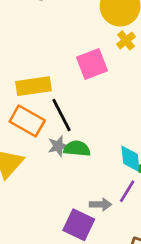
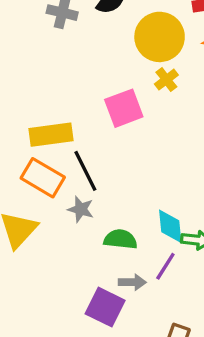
gray star: (58, 146) -> (81, 209), turned 30
green semicircle: (77, 149) -> (120, 239), moved

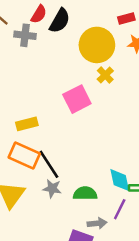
yellow rectangle: (51, 135) -> (27, 124), size x0.7
black line: (85, 171) -> (49, 164), moved
gray star: (81, 209) -> (52, 188), moved

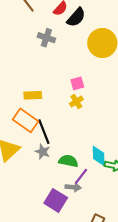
gray cross: (25, 35) -> (46, 38), moved
yellow cross: (105, 75) -> (76, 102), moved
pink square: (77, 99) -> (77, 83), size x0.6
purple line: (120, 209) -> (81, 176), moved

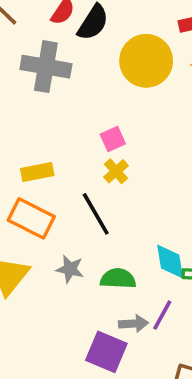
gray cross: (46, 38) -> (46, 67), size x1.5
black line: (44, 132) -> (96, 214), moved
purple line: (81, 176) -> (162, 315), moved

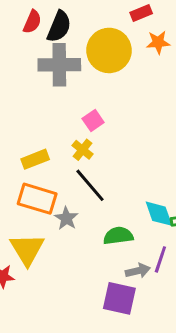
gray cross: (46, 67) -> (59, 65), moved
yellow cross: (116, 171) -> (83, 150), moved
gray star: (70, 269) -> (66, 218), moved, turned 30

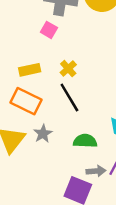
pink square: (93, 120) -> (49, 30), moved, turned -35
gray star: (66, 218) -> (43, 134), moved

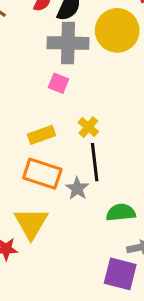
black line: (69, 98) -> (95, 162), turned 32
gray star: (43, 134) -> (77, 188), moved

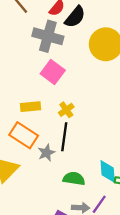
gray cross: (68, 43) -> (48, 36), moved
pink square: (58, 83) -> (53, 72), size x1.5

